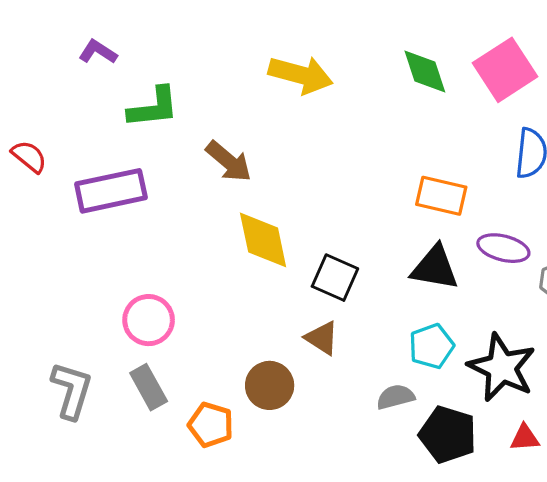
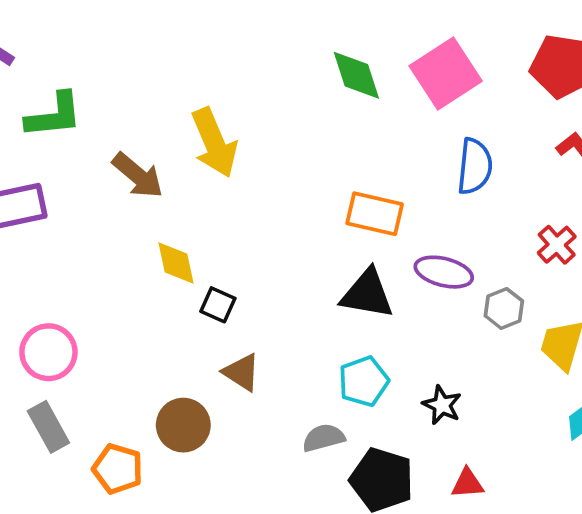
yellow arrow: (301, 75) -> (214, 143), moved, turned 52
yellow diamond: (263, 240) -> (176, 263), size x0.7
black square: (335, 278) -> (218, 305), moved, size x0.7
black star: (502, 367) -> (442, 405), size x0.5

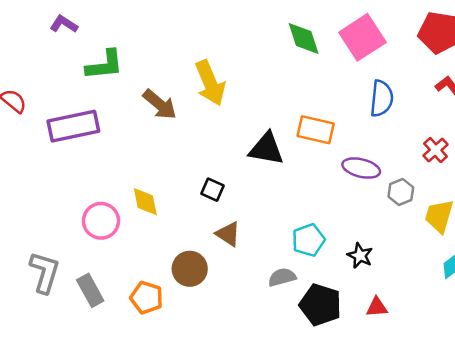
yellow diamond: (176, 263) -> (145, 202), moved
black triangle: (367, 294) -> (266, 149), moved
gray rectangle: (48, 427) -> (90, 290), moved

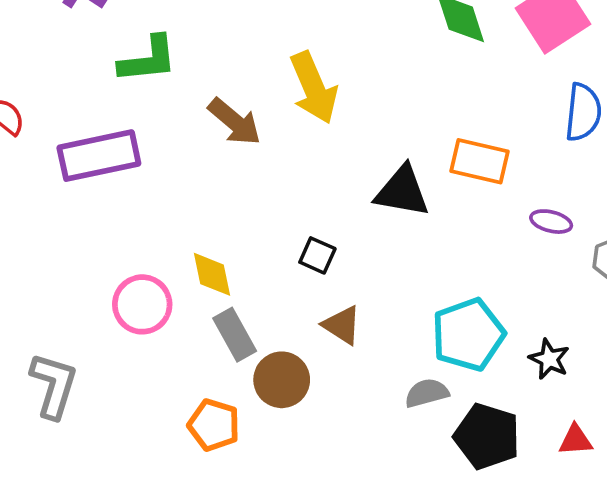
purple ellipse: (361, 168) -> (551, 222), size x0.7
cyan pentagon: (308, 240) -> (468, 335), size x1.4
gray rectangle: (90, 290) -> (235, 335), moved

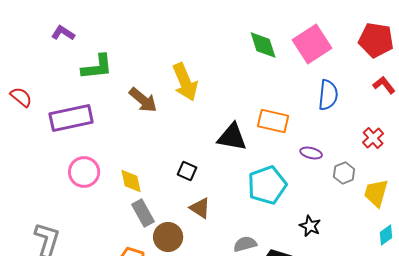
pink circle: (142, 304) -> (84, 172), moved
cyan pentagon: (468, 335) -> (267, 185), moved

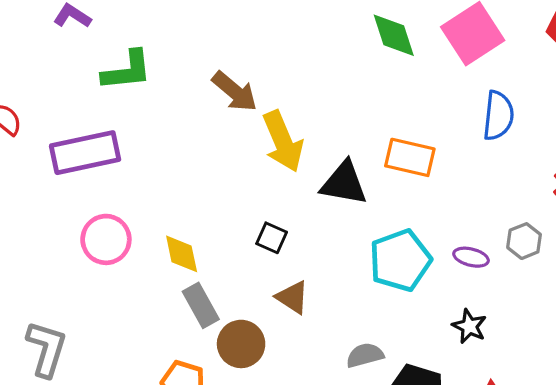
yellow arrow: (185, 82) -> (283, 141), moved
brown arrow: (143, 100) -> (235, 92), moved
purple ellipse: (311, 153) -> (471, 257), moved

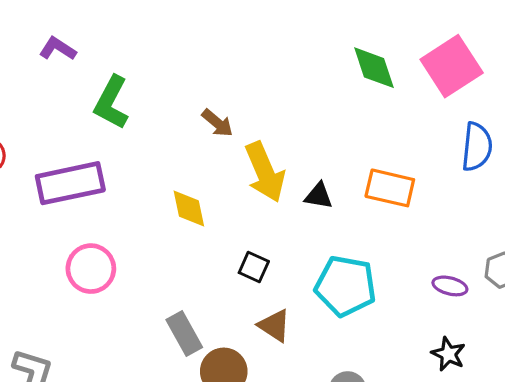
green L-shape: (127, 71) -> (111, 102), turned 124
brown arrow: (235, 92) -> (217, 123), size x0.7
black triangle: (344, 183) -> (319, 196), moved, size x0.6
yellow diamond: (182, 254) -> (189, 208), moved
cyan pentagon: (400, 260) -> (346, 286), moved, turned 30

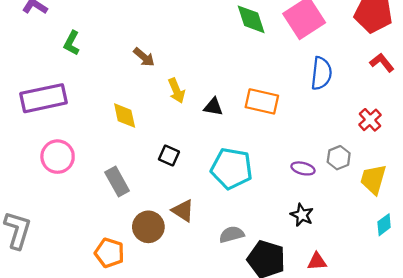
green L-shape: (111, 102) -> (72, 43), size x0.7
yellow arrow: (265, 172) -> (176, 91), size x0.6
brown triangle: (274, 326) -> (183, 211), moved
gray rectangle: (184, 333) -> (117, 181), moved

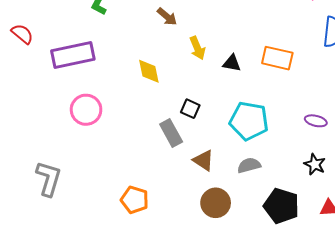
gray rectangle: (117, 181) -> (171, 133), moved
brown circle: (148, 227) -> (216, 203), moved
gray semicircle: (232, 234) -> (249, 165), moved

